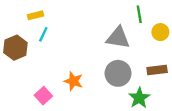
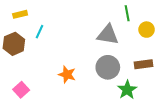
yellow rectangle: (35, 15) -> (20, 14), moved
pink square: (43, 96) -> (21, 90), moved

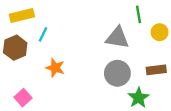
yellow rectangle: (20, 14) -> (22, 16), size x1.5
orange star: (67, 74) -> (55, 68), moved

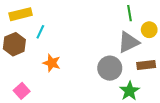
gray triangle: (117, 38) -> (128, 42), moved, turned -35

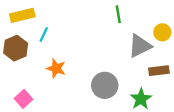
green line: (129, 13) -> (118, 14), moved
gray circle: (110, 68) -> (105, 85), moved

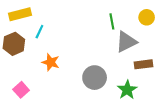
green line: (118, 14) -> (112, 21), moved
yellow circle: (162, 32) -> (147, 17), moved

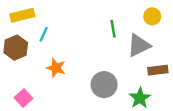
yellow circle: (147, 17) -> (152, 16), moved
green line: (112, 21) -> (113, 29), moved

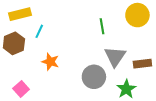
yellow circle: (152, 16) -> (137, 15), size x1.5
gray triangle: (139, 45) -> (115, 57), moved, turned -30

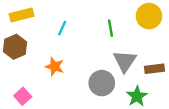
cyan line: (39, 31) -> (62, 28), moved

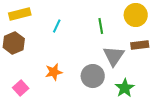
orange star: (55, 67) -> (54, 72), moved, turned -30
brown rectangle: (154, 69) -> (140, 45), moved

